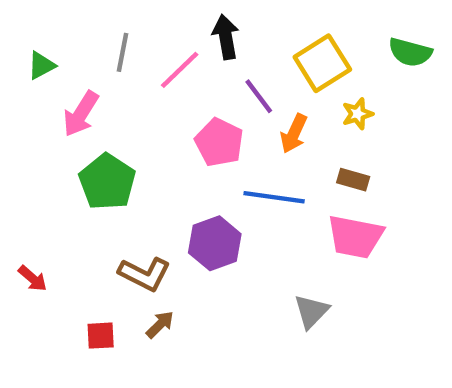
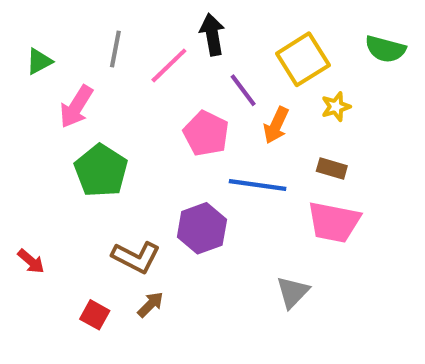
red square: (101, 336) -> (95, 315), turned 32

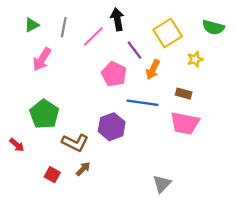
green triangle: (39, 61) -> (32, 25), moved
yellow star: (336, 107) -> (195, 59), moved
green pentagon: (101, 171) -> (44, 114), moved
gray triangle: (293, 292) -> (162, 184), moved

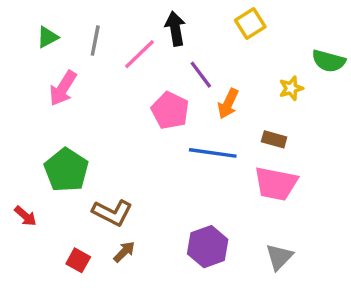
green semicircle: (213, 27) -> (329, 61), moved
yellow square: (168, 33) -> (250, 24), moved, size x0.7
purple hexagon: (112, 127) -> (208, 247), moved
gray triangle: (162, 184) -> (279, 257), moved

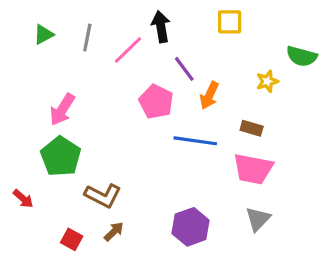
yellow square: (250, 24) -> (230, 22), turned 32
pink arrow: (63, 88) -> (62, 109), moved
gray triangle: (279, 257) -> (258, 219), moved

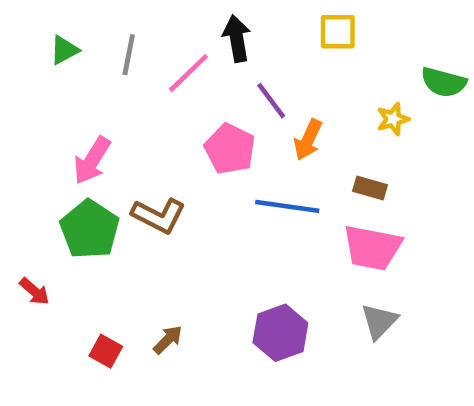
brown L-shape: (103, 196) -> (159, 216), moved

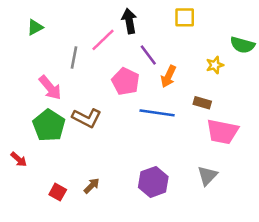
gray line: (129, 55) -> (74, 58), moved
pink arrow: (92, 160) -> (50, 88), turned -72
pink trapezoid: (372, 248) -> (222, 132), moved

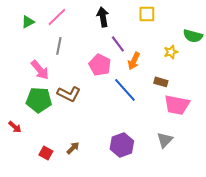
pink line: (103, 40) -> (57, 17), moved
blue line: (157, 113) -> (125, 90), turned 40
green pentagon: (49, 125) -> (39, 100), turned -30

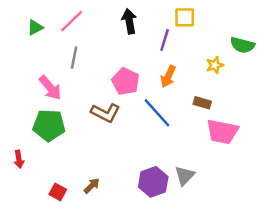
purple line: (118, 44) -> (165, 40), moved, turned 54
brown L-shape: (69, 94) -> (105, 113), moved
red arrow: (15, 127) -> (19, 159), turned 40
gray triangle: (165, 140) -> (185, 176), moved

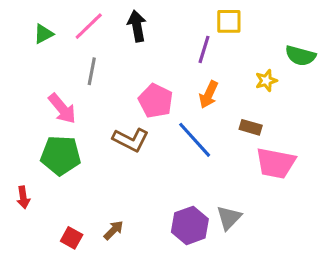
black arrow: (129, 21) -> (137, 26), moved

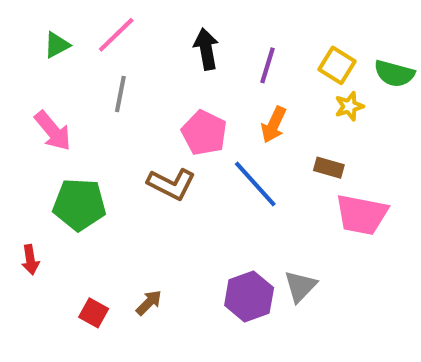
yellow square: (229, 21) -> (337, 65), moved, turned 32
black arrow: (137, 26) -> (206, 49), moved
pink arrow: (62, 109) -> (53, 131), moved

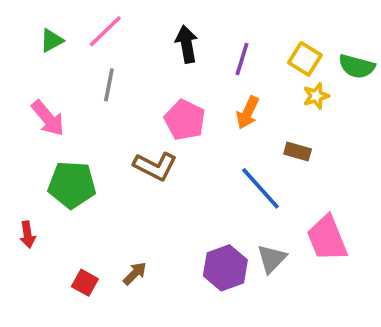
blue line: (255, 184) -> (261, 188), moved
pink trapezoid: (362, 215) -> (327, 238), moved, turned 57

